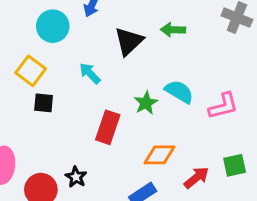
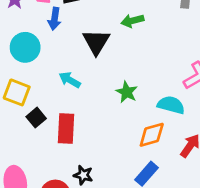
cyan semicircle: (179, 92) -> (171, 105), moved
black square: (44, 103) -> (36, 118), turned -30
red rectangle: (108, 127) -> (66, 128), moved

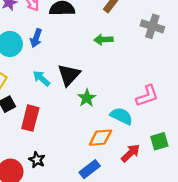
blue arrow: (55, 19) -> (36, 38), moved
black triangle: (96, 42) -> (69, 75), moved

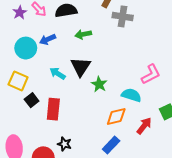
gray cross: (152, 26) -> (123, 16), moved
blue arrow: (36, 38) -> (48, 39), turned 56
green arrow: (103, 40) -> (83, 34), moved

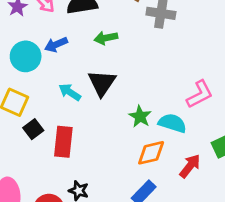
green star: (99, 84) -> (140, 116), moved

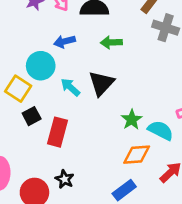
cyan circle: (26, 56) -> (41, 66), moved

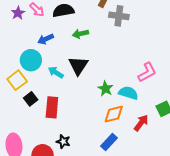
yellow square: (18, 89) -> (17, 80), turned 30

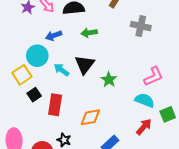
gray cross: (119, 16) -> (141, 26), moved
green star: (105, 89) -> (109, 80), moved
cyan semicircle: (128, 93) -> (145, 100), moved
orange diamond: (114, 114) -> (90, 117), moved

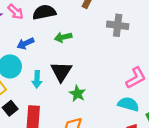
cyan arrow: (61, 70) -> (37, 79), turned -119
green star: (109, 80) -> (77, 94), moved

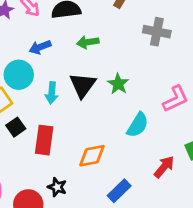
green star: (77, 94) -> (118, 84), moved
cyan semicircle: (128, 104) -> (138, 125), moved, turned 102

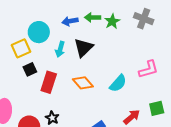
blue arrow: (40, 47) -> (70, 21), moved
green star: (118, 84) -> (112, 21), moved
orange diamond: (92, 156) -> (83, 83), moved, turned 50

